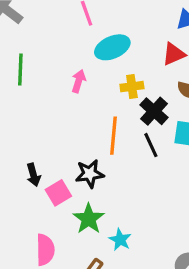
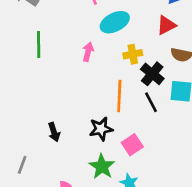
pink square: (58, 193) -> (132, 145), moved

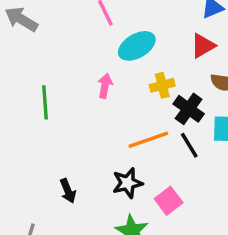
green line: (39, 44) -> (45, 102), moved
orange line: (119, 96) -> (148, 140), turned 72

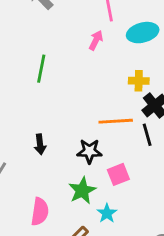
cyan ellipse: (137, 46) -> (143, 33), moved
pink arrow: (105, 86) -> (96, 40), moved

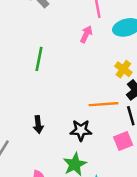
yellow cross: (139, 81) -> (123, 69), turned 35
pink square: (118, 174) -> (123, 141), moved

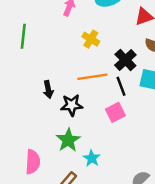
yellow cross: (123, 69) -> (91, 39), moved
black arrow: (38, 124) -> (48, 89), moved

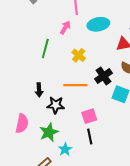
green line: (23, 36) -> (45, 48), moved
black line: (121, 86) -> (90, 136), moved
pink semicircle: (33, 162) -> (22, 124), moved

